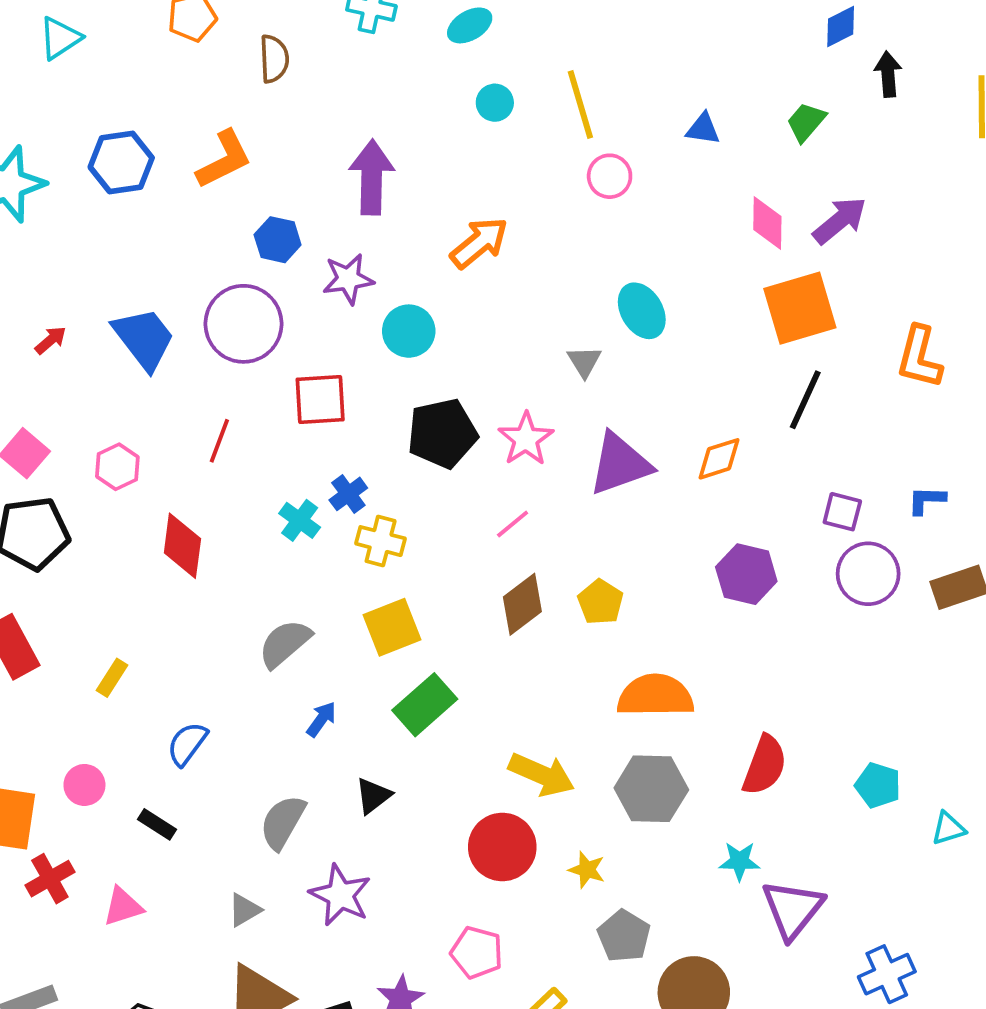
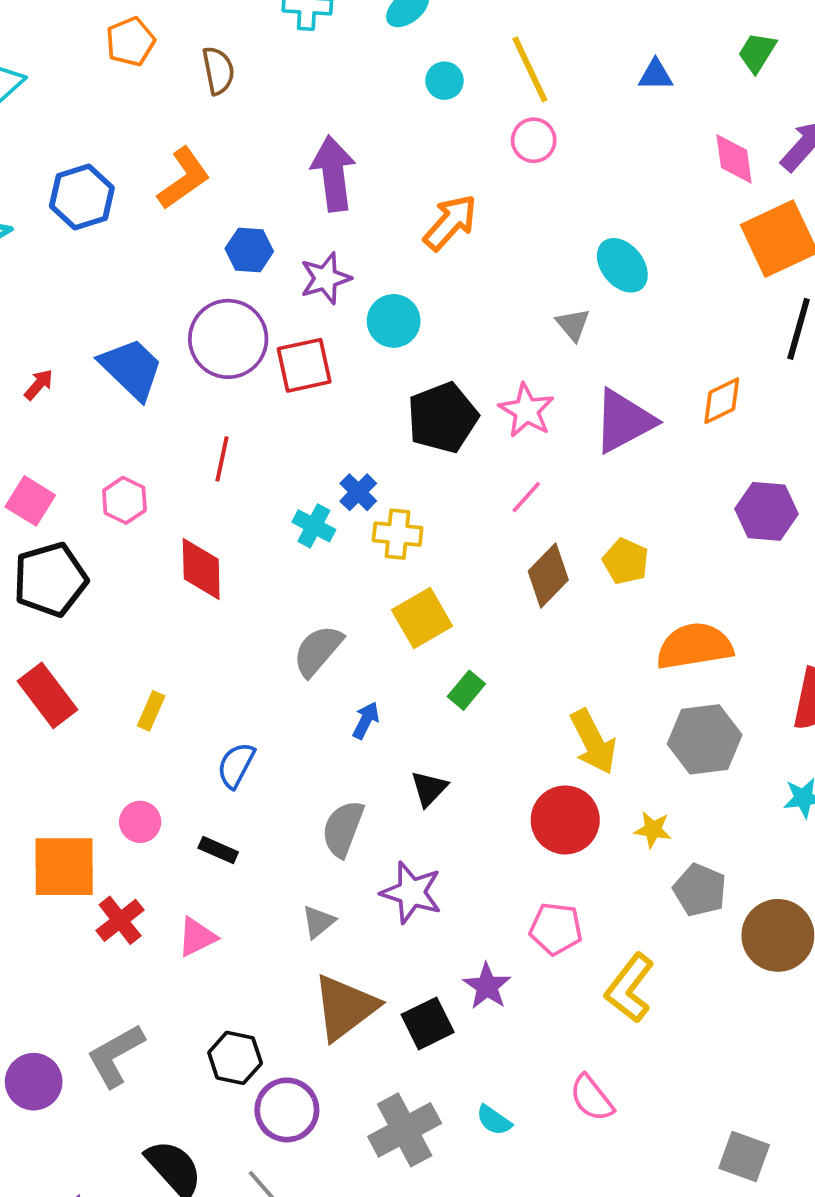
pink circle: (610, 176) -> (534, 140), moved
red square: (320, 399) -> (304, 365), moved
green rectangle: (425, 705) -> (466, 690), size x0.6
yellow arrow: (542, 774) -> (593, 742), turned 48

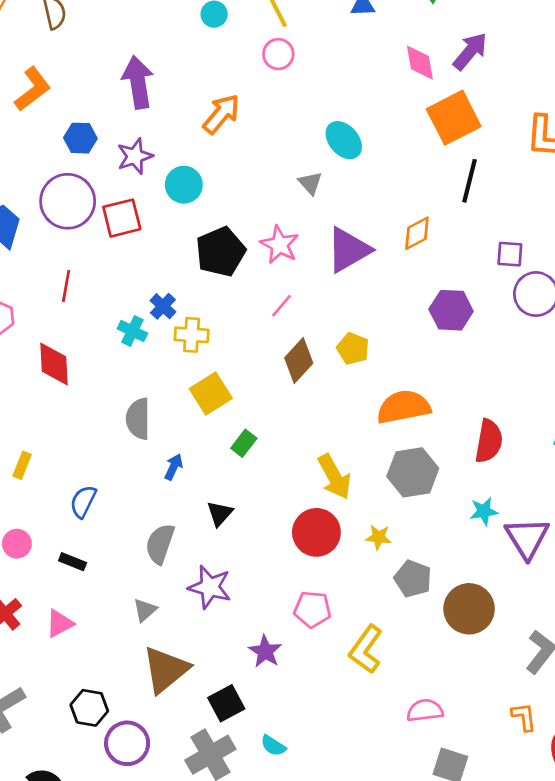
gray semicircle: (318, 651) -> (138, 419), turned -39
black square: (428, 1023) -> (226, 703), moved
pink semicircle: (592, 1098) -> (425, 710), moved, turned 123

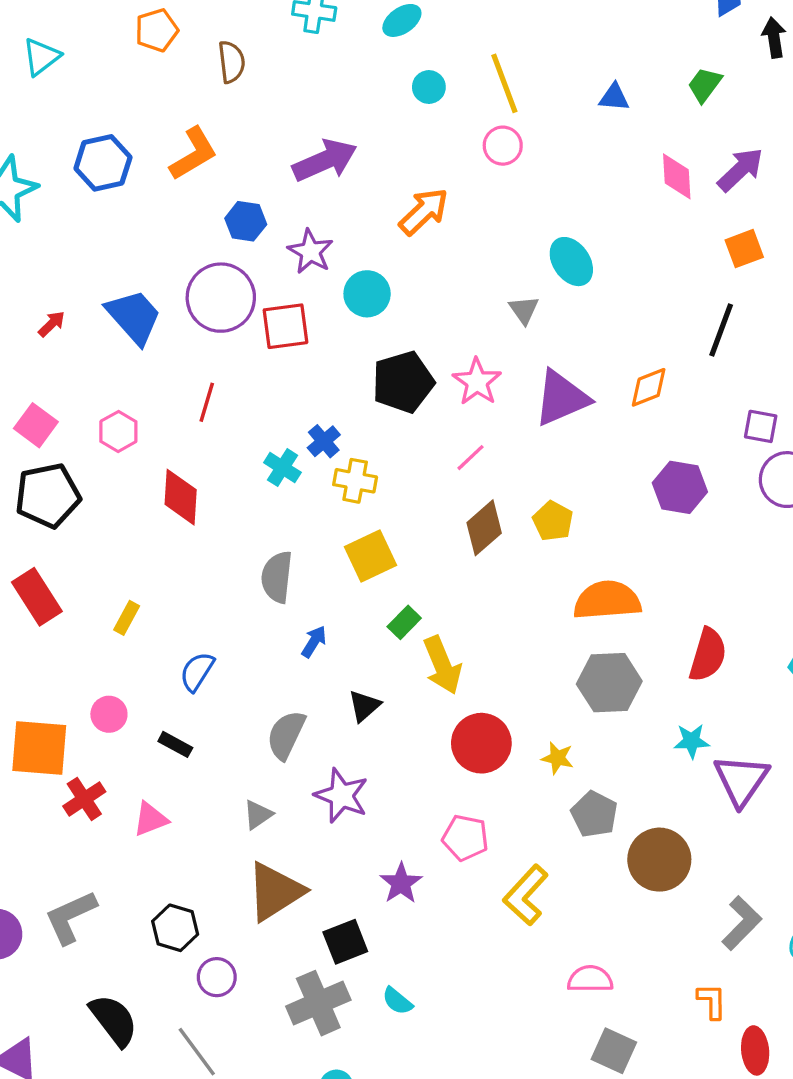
purple arrow: (138, 82) -> (325, 160), turned 69
orange square: (454, 118) -> (744, 249), moved, size x0.6
purple star: (135, 156) -> (310, 252), turned -30
yellow arrow: (334, 477) -> (442, 665), moved
purple circle: (127, 743) -> (217, 977), size x0.7

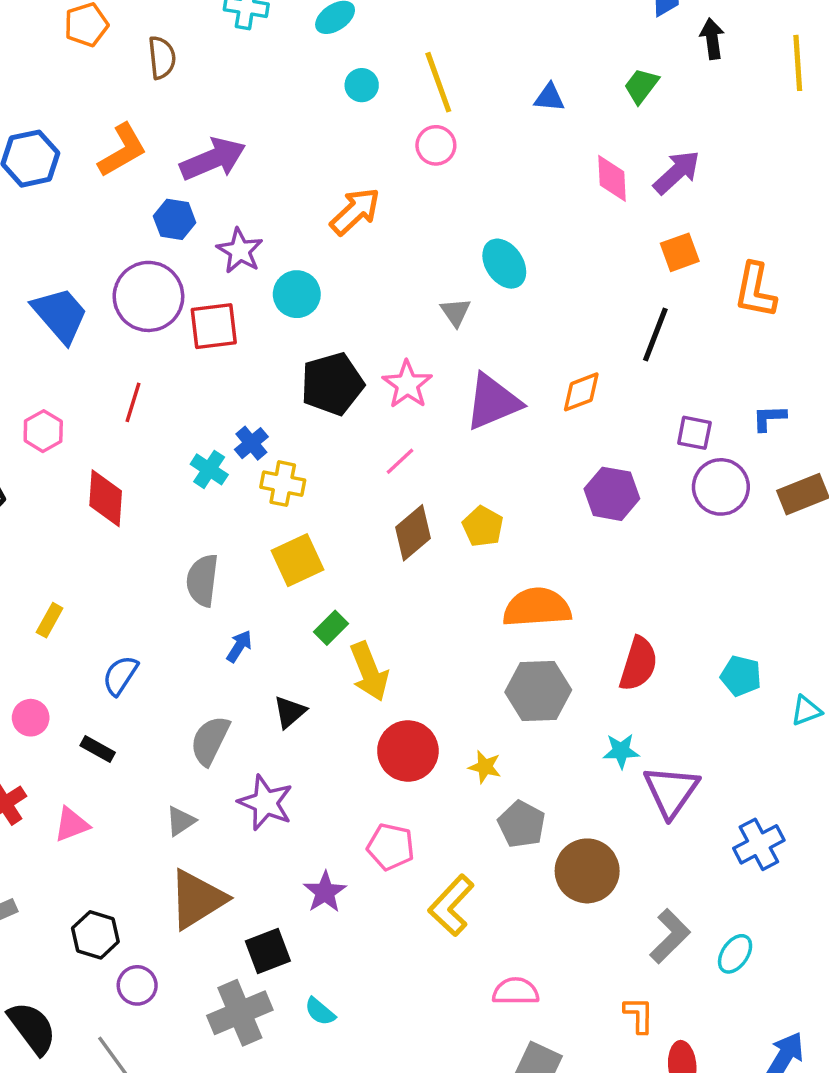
purple arrow: (325, 160) -> (213, 159), moved

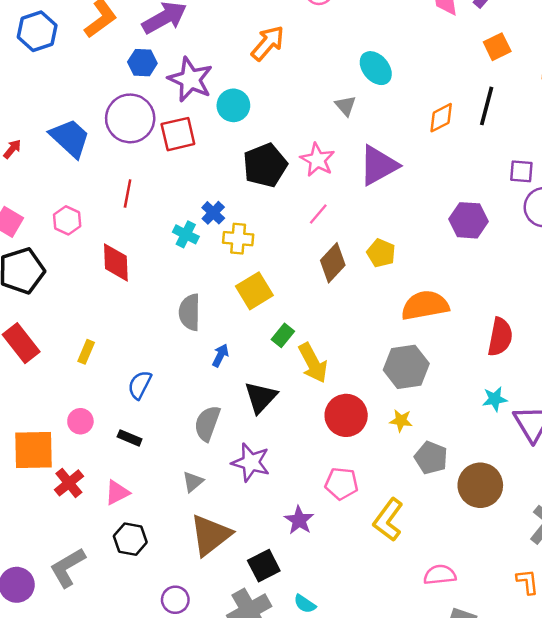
purple star: (240, 251) -> (190, 79), size x1.4
orange diamond: (581, 392) -> (441, 118), moved
gray hexagon: (538, 691) -> (406, 367), moved
black triangle: (290, 712) -> (261, 397), size x1.4
black hexagon: (95, 935) -> (130, 539), moved

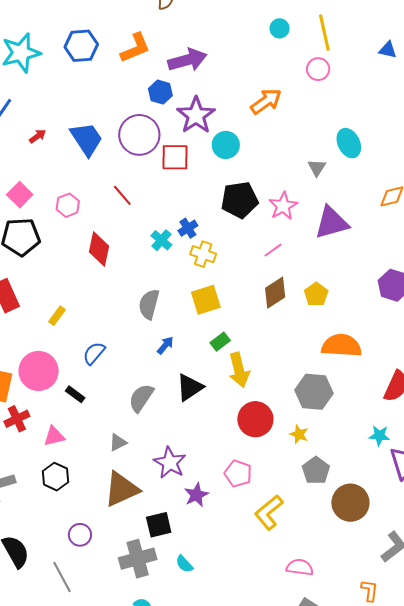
red line: (128, 193) -> (122, 195), turned -65
pink circle: (80, 421) -> (39, 371), size x1.8
purple star: (251, 462) -> (170, 463), moved

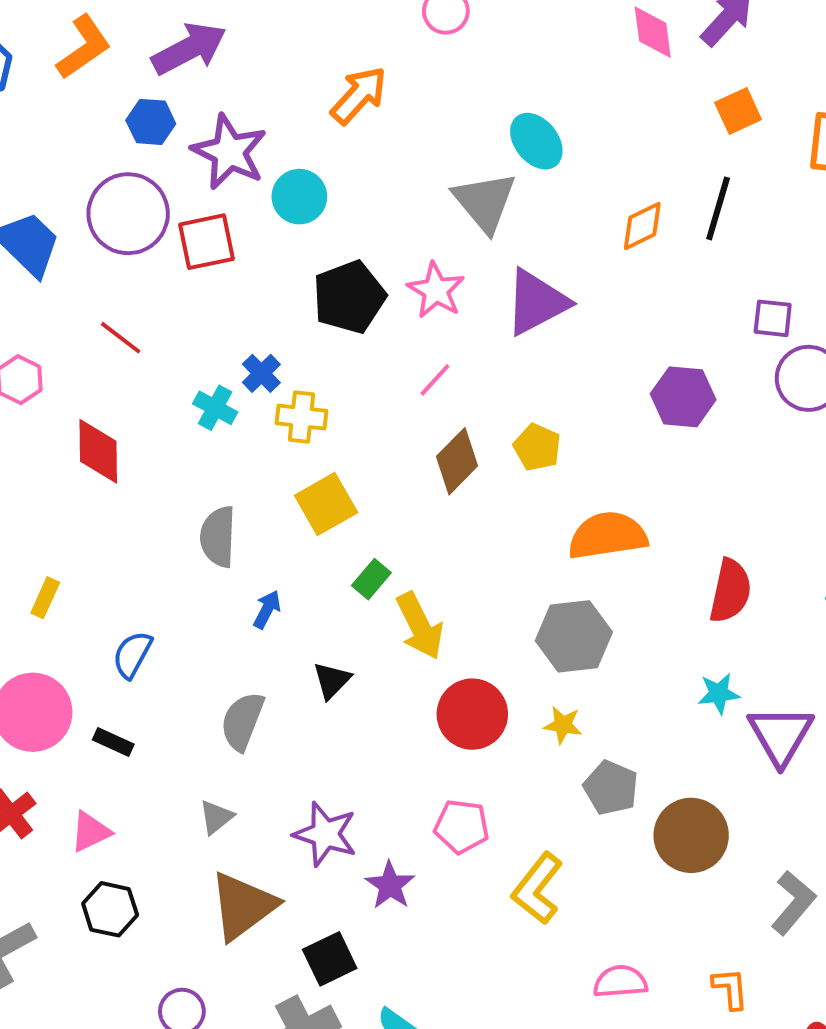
gray triangle: (317, 168) -> (485, 202), size x1.8
black triangle: (190, 387) -> (332, 680), size x0.7
orange L-shape: (370, 590) -> (730, 989), moved

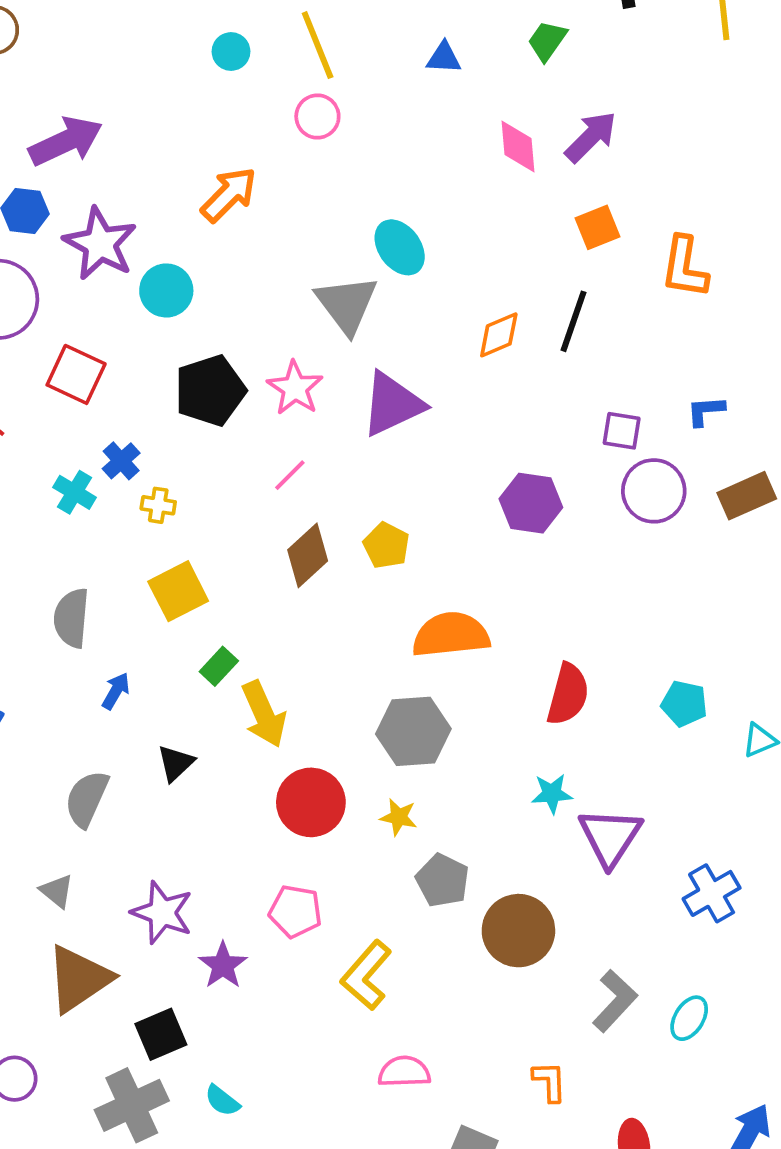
red square: (206, 242) -> (76, 374), moved, turned 34
yellow cross: (301, 417) -> (158, 505), size x0.7
gray triangle: (216, 817) -> (57, 891), turned -45
pink semicircle: (620, 982) -> (404, 1072), moved

